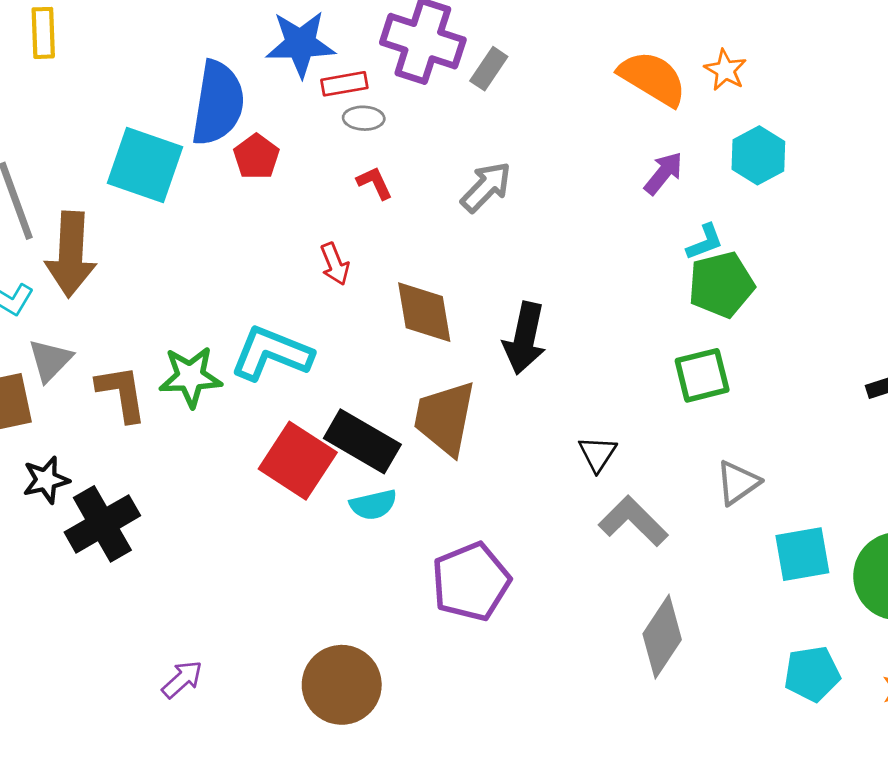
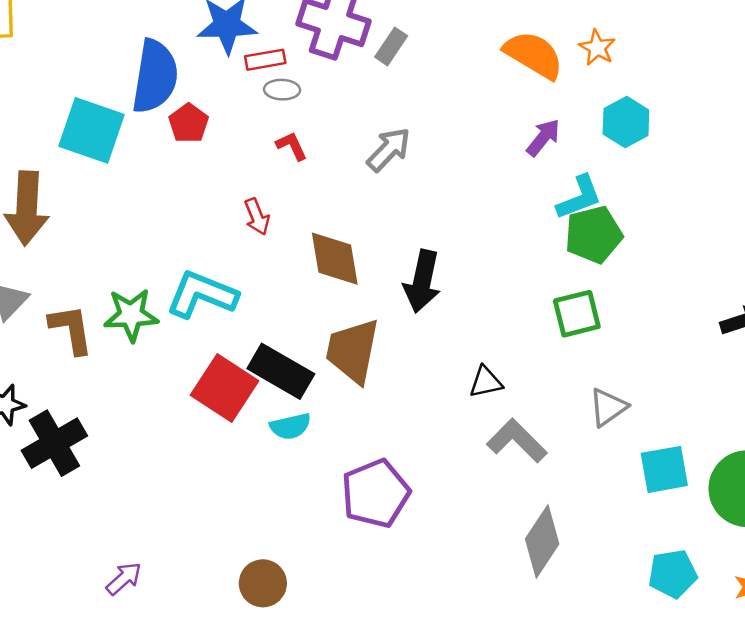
cyan L-shape: (705, 242) -> (579, 197), size x1.4
black triangle: (597, 454) -> (486, 382), turned 45
brown circle: (342, 685) -> (263, 583), size x0.7

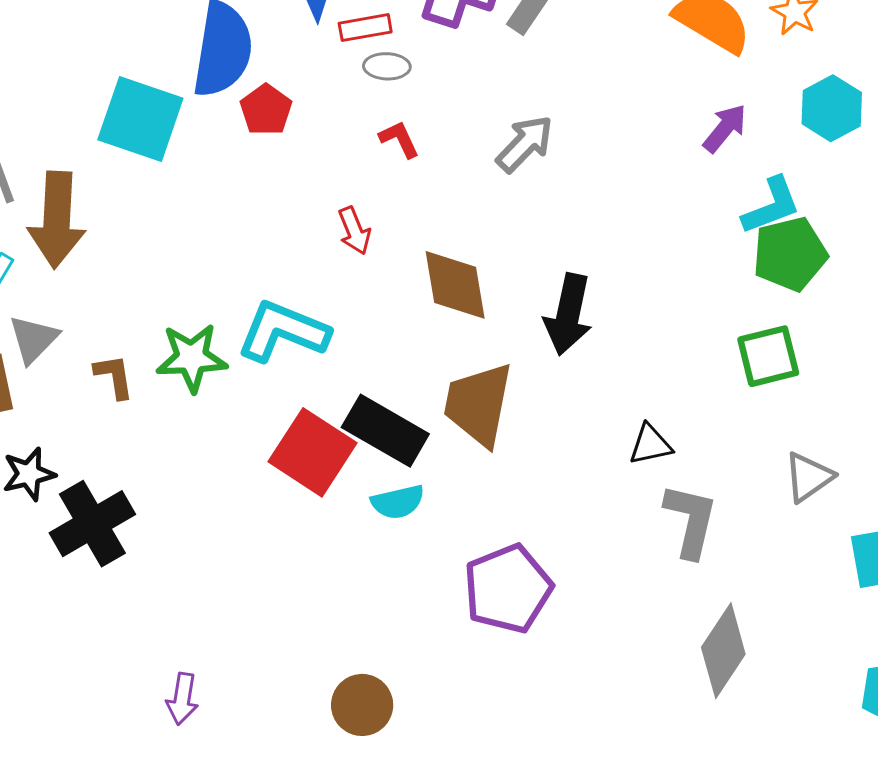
brown L-shape: (71, 329) -> (114, 376), size x0.7
gray L-shape: (517, 441) -> (691, 521), turned 58
purple arrow: (124, 579) -> (182, 699), turned 141

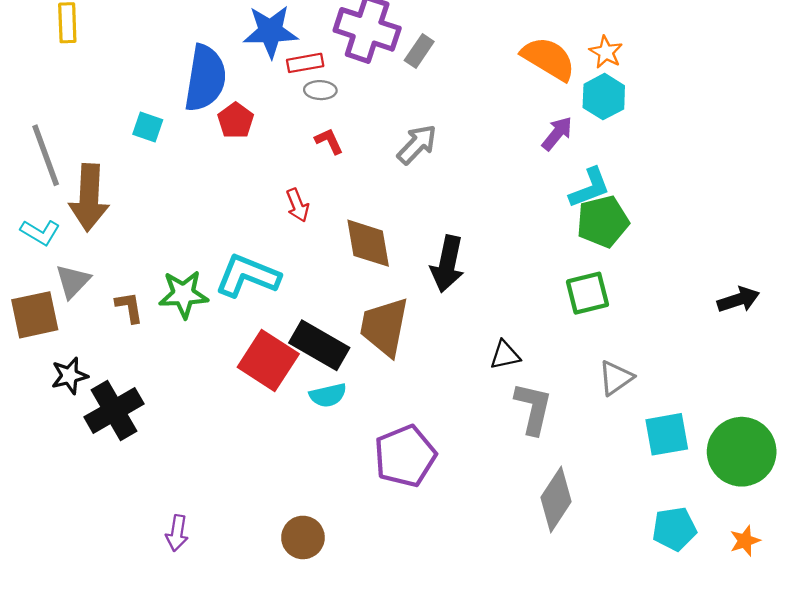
cyan hexagon: (832, 108) -> (604, 97), moved
cyan square: (140, 119) -> (148, 127), size x0.5

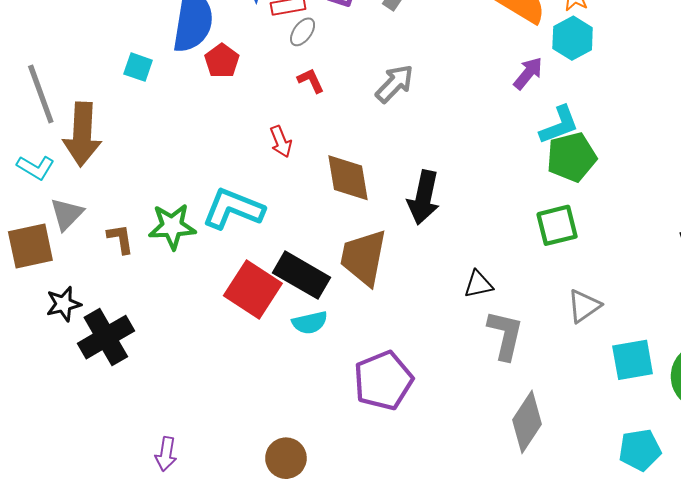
gray ellipse: (320, 90) -> (303, 32), turned -56

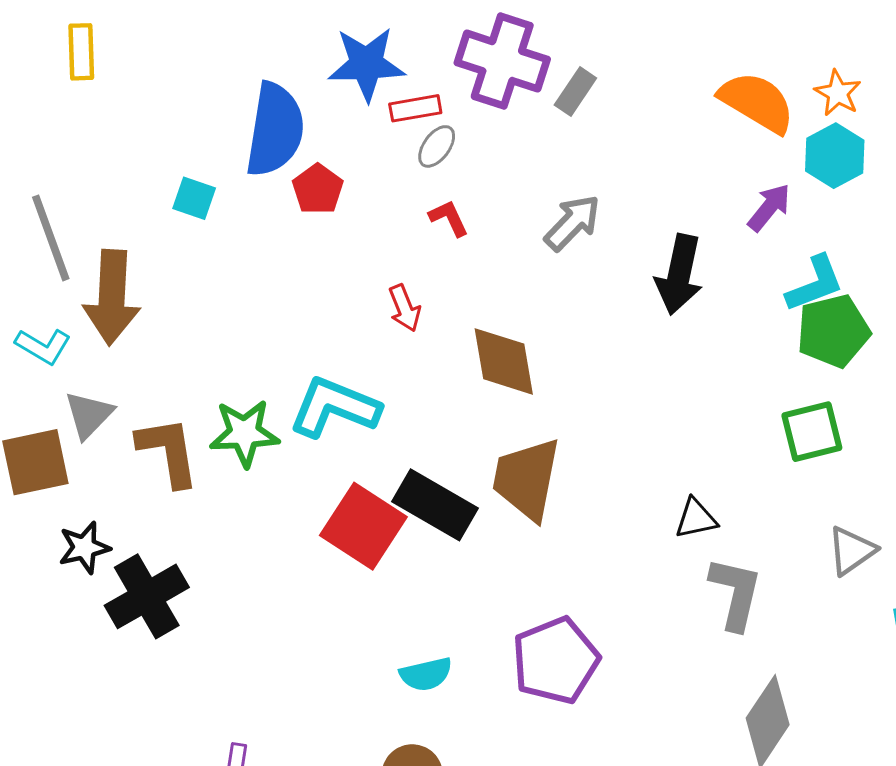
black arrow: (424, 197) -> (679, 275), moved
brown L-shape: (120, 239) -> (168, 451), size x1.6
cyan semicircle: (310, 323) -> (426, 674), moved

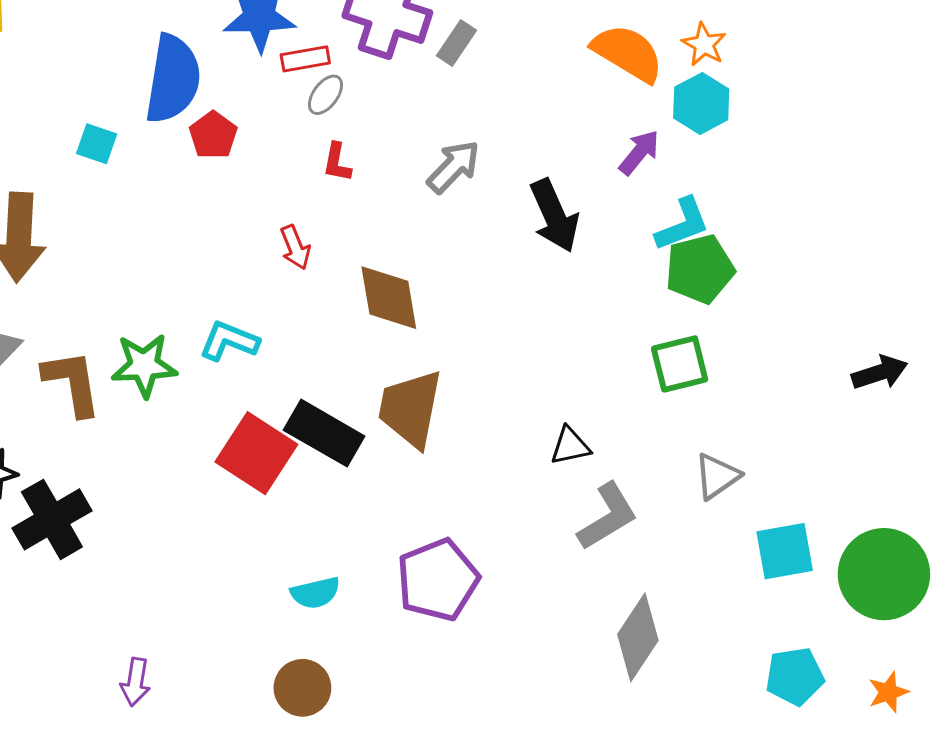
red L-shape: (449, 218) -> (337, 162), turned -144
black arrow: (679, 275) -> (554, 216), turned -36
cyan L-shape: (334, 407) -> (229, 341), size x0.7
gray L-shape: (736, 593) -> (608, 517), turned 46

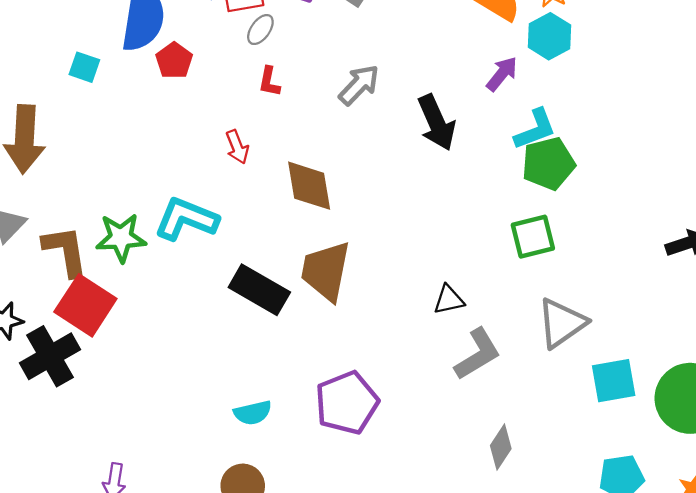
cyan L-shape: (229, 341) -> (186, 219), size x1.4
red square: (256, 453) -> (85, 305), moved
gray triangle: (717, 476) -> (562, 323), size x1.4
gray diamond: (638, 637) -> (501, 447), size x0.7

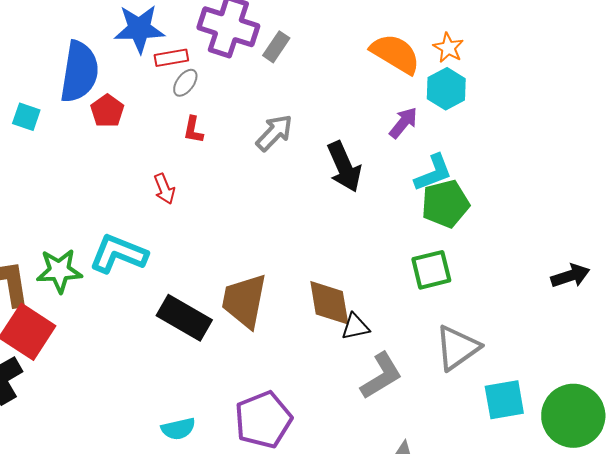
brown diamond: (309, 186) -> (329, 303), moved

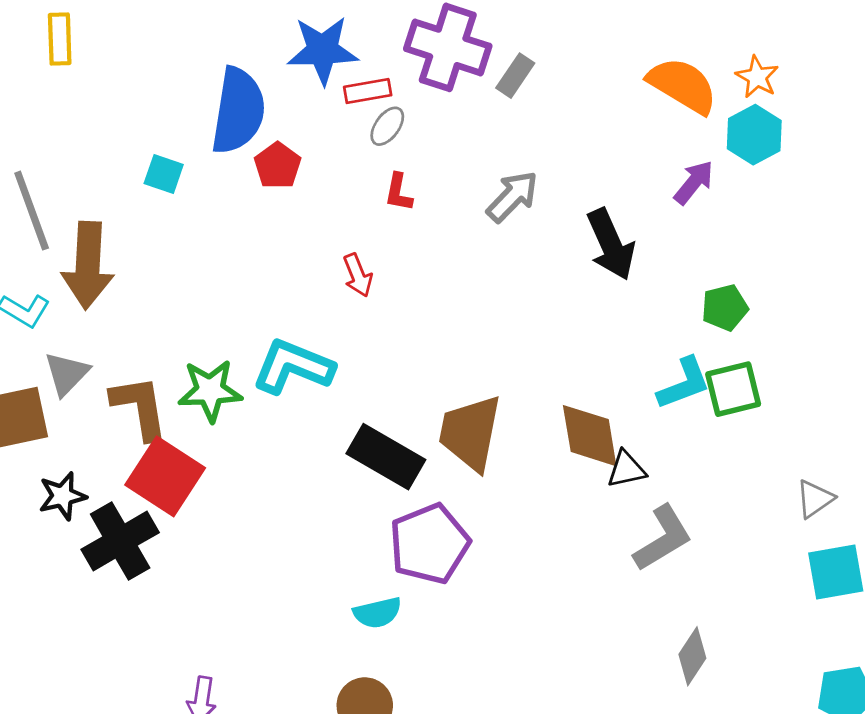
cyan L-shape: (433, 173) -> (684, 384), moved
green pentagon: (445, 204) -> (725, 308), moved, size x0.7
gray triangle: (457, 348) -> (815, 499), moved, size x0.6
purple pentagon: (263, 420) -> (429, 544), moved

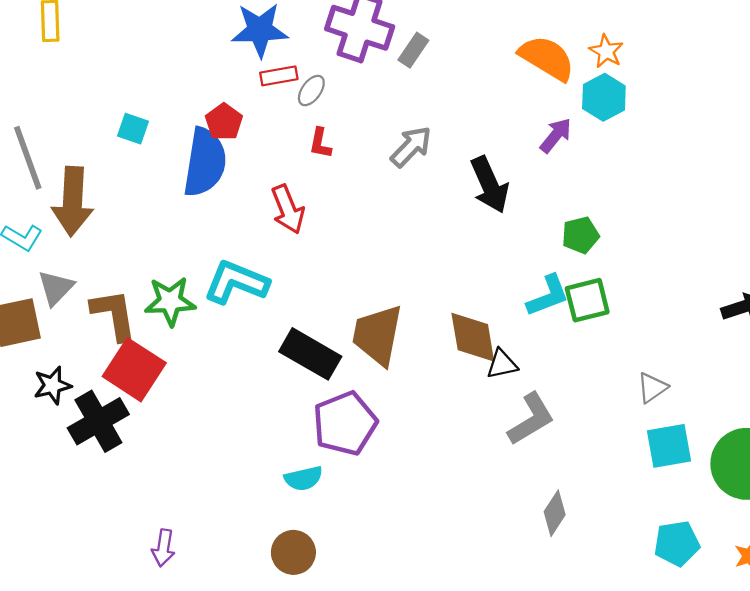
red rectangle: (368, 91) -> (279, 76), moved
blue semicircle: (238, 111) -> (205, 162), moved
red arrow: (358, 275) -> (288, 209), size x1.4

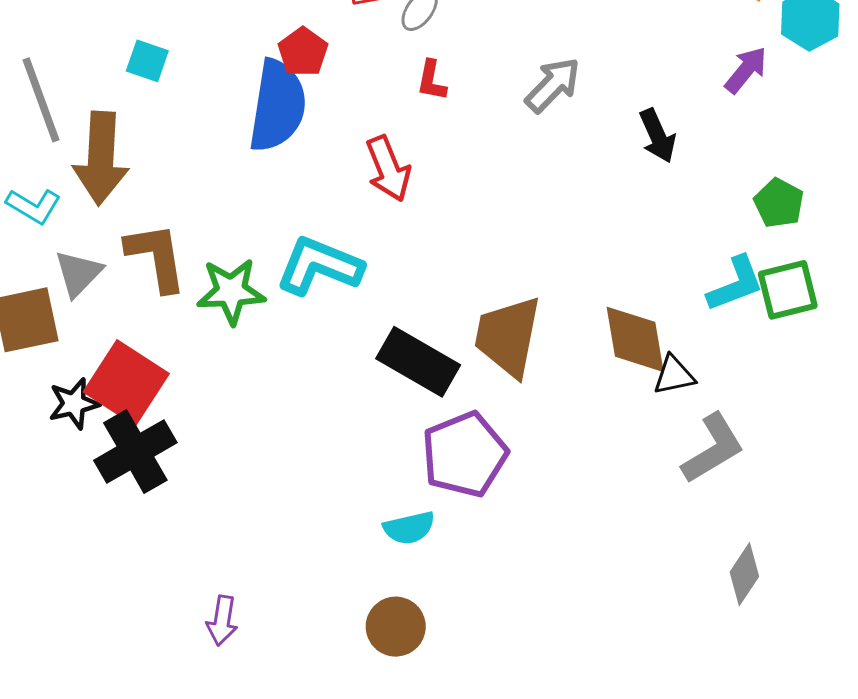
cyan square: (133, 129) -> (147, 61), moved
black arrow: (490, 185) -> (658, 136), size x0.7
green pentagon: (580, 235) -> (779, 203), turned -30
brown L-shape: (114, 315) -> (156, 257), moved
red square: (134, 370) -> (126, 383), moved

